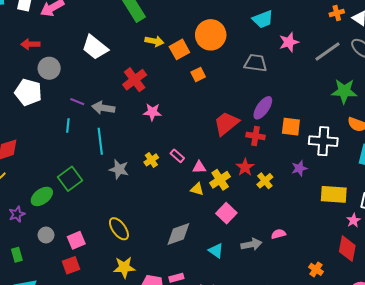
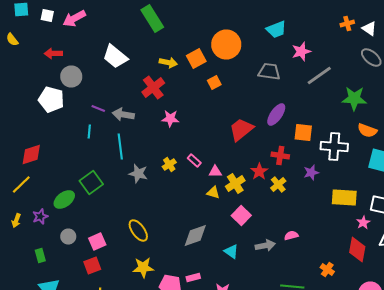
yellow arrow: (154, 41) -> (168, 62), moved
gray line: (327, 52) -> (319, 76), moved
red cross: (256, 136) -> (280, 156), moved

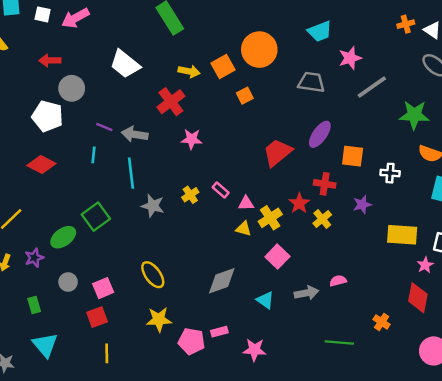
white cross: (334, 146) -> (390, 173), size x0.6
red diamond: (31, 154) -> (41, 165), moved, turned 45

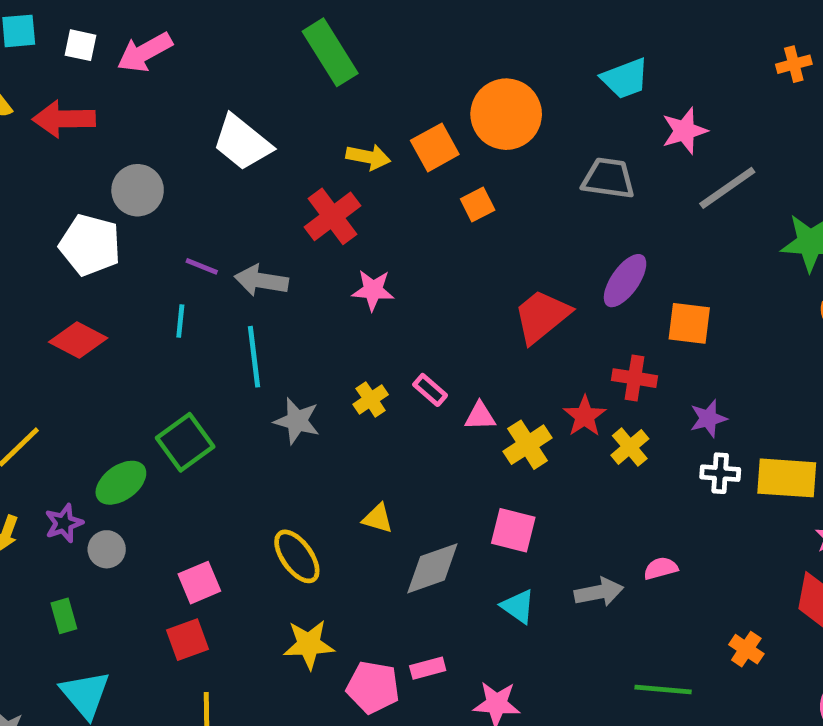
red arrow: (50, 60) -> (64, 119), moved, size x1.4
white cross: (390, 173) -> (720, 473), moved
yellow triangle: (244, 229) -> (378, 518), moved
pink square: (277, 257) -> (513, 530), moved, turned -30
gray circle: (68, 282) -> (107, 549), moved

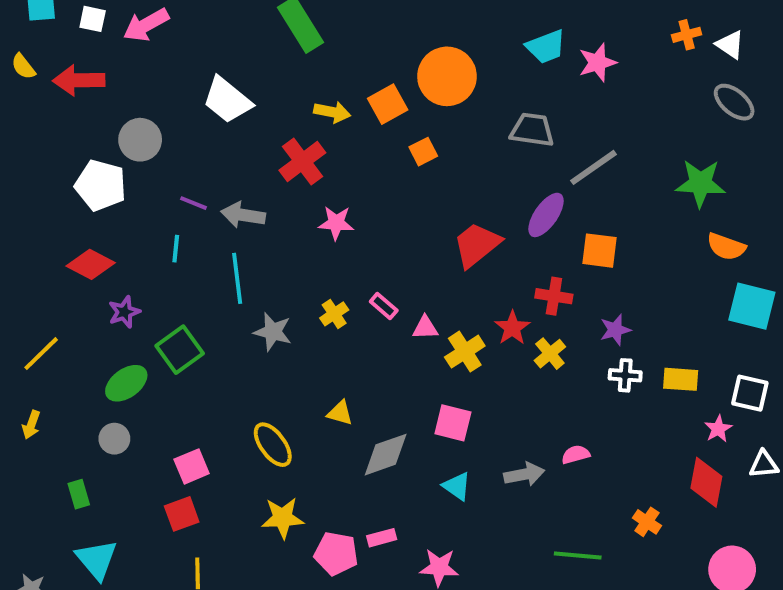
pink star: (684, 131) -> (597, 63), moved
gray line: (727, 188) -> (594, 167), moved
yellow rectangle: (787, 478) -> (681, 379), size x0.7
purple star: (64, 523) -> (124, 312), moved

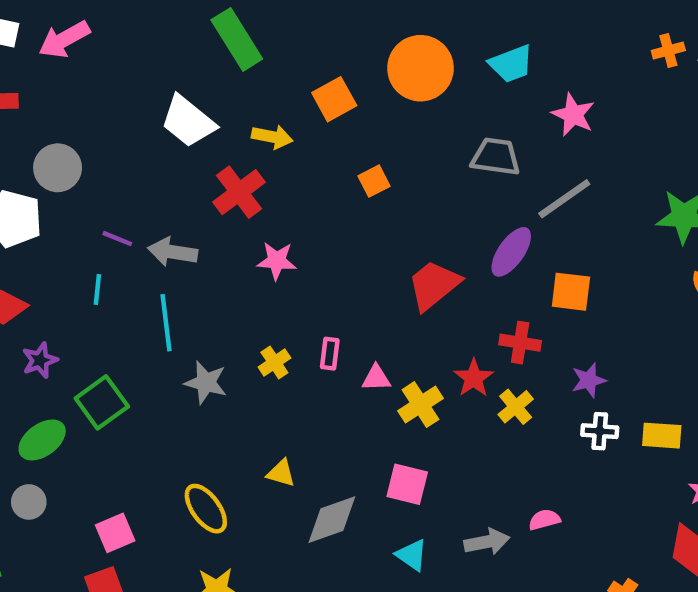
pink star: (597, 63) -> (573, 115), moved, turned -30
orange circle: (447, 76) -> (420, 68), moved
white trapezoid: (227, 100) -> (188, 121), moved
orange square: (388, 104) -> (334, 99), moved
pink rectangle: (384, 306) -> (330, 354), turned 56

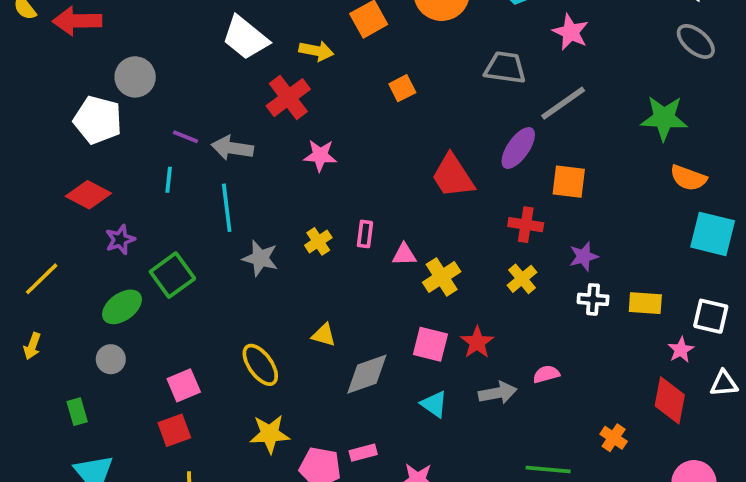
red trapezoid: (434, 285) -> (453, 176), turned -84
red star: (474, 378) -> (477, 342), moved

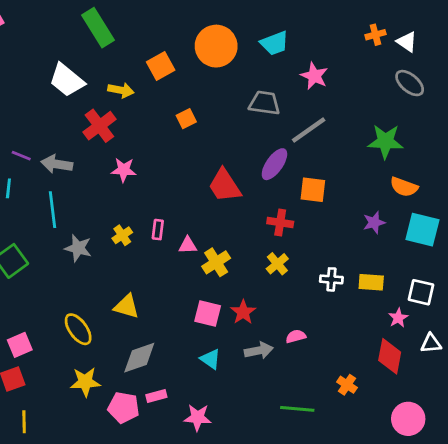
purple star: (584, 256) -> (374, 222), moved
yellow triangle: (324, 335) -> (126, 306), size x1.4
gray diamond: (367, 374) -> (139, 358), moved

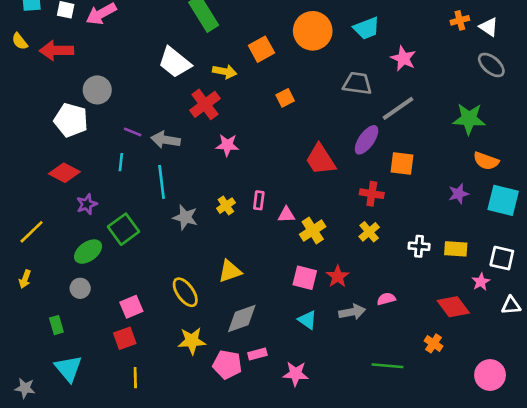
yellow triangle: (126, 306) -> (230, 271), turned -35
red diamond: (390, 356) -> (453, 307), moved, turned -48

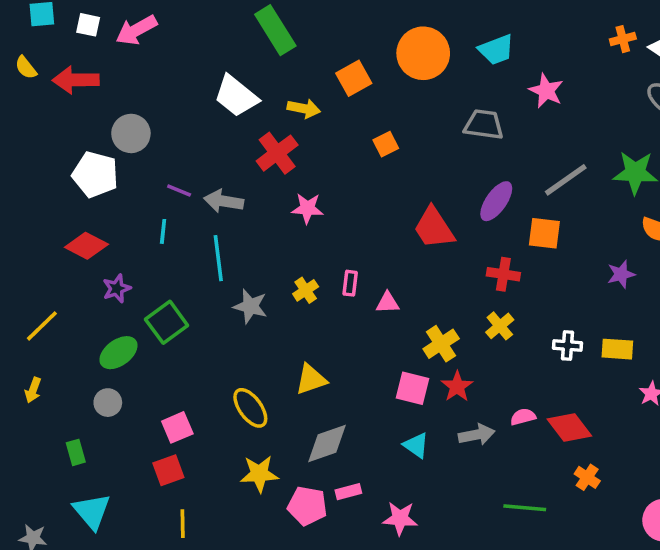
gray line: (398, 108) -> (566, 180), moved
yellow cross: (313, 230) -> (441, 344), moved
red diamond: (453, 307) -> (569, 427), moved

